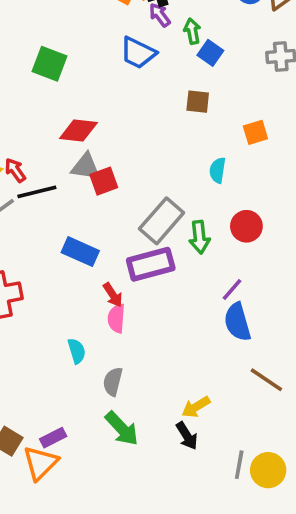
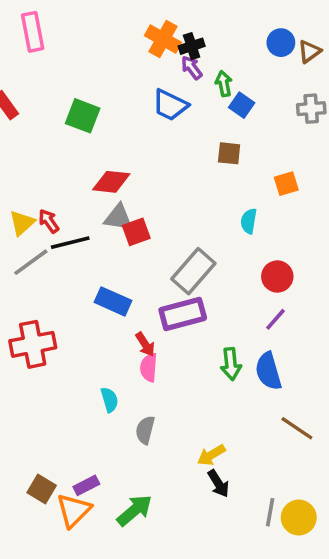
green arrow: (199, 237) -> (231, 364), moved
purple line: (232, 289) -> (276, 319), moved
yellow arrow: (196, 407) -> (211, 455), moved
green arrow: (122, 429) -> (134, 510), moved, turned -87

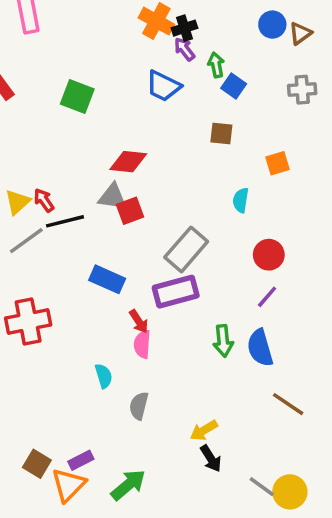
red diamond: (111, 182) -> (128, 162), moved
gray line: (270, 512) -> (262, 487), turned -64

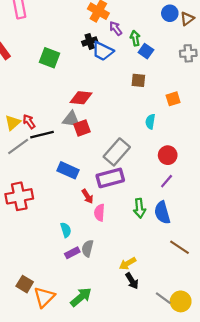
black cross: (184, 28) -> (90, 41), moved
pink semicircle: (142, 344) -> (99, 213), moved
purple rectangle: (81, 460) -> (72, 253), moved

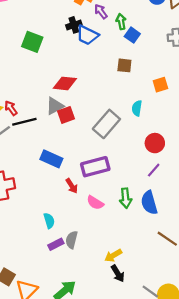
gray triangle: (71, 119) -> (55, 106), turned -36
gray rectangle: (117, 152) -> (106, 124), moved
pink semicircle: (99, 213) -> (95, 203), moved, turned -63

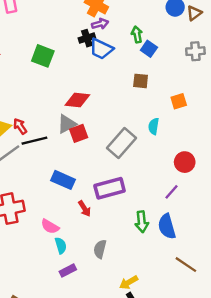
purple arrow: (101, 11) -> (100, 24), moved, turned 112
red circle: (155, 143) -> (185, 162), moved
pink semicircle: (95, 203) -> (50, 226), moved
gray semicircle: (72, 240) -> (100, 249), moved

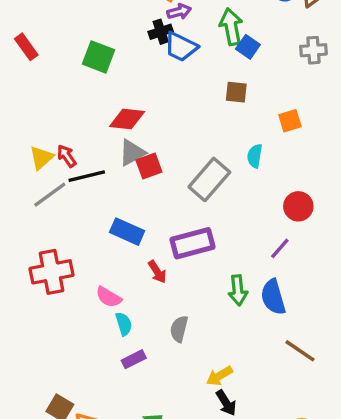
green arrow: (137, 34) -> (231, 27), size x1.5
red diamond: (77, 100) -> (127, 119), moved

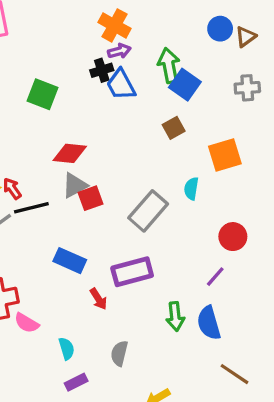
blue trapezoid: (181, 47) -> (121, 85), turned 36
blue square: (248, 47) -> (185, 85), size x1.4
brown square: (236, 92) -> (174, 128), turned -35
orange square: (290, 121) -> (225, 155), size x1.5
pink semicircle: (109, 297) -> (27, 323), moved

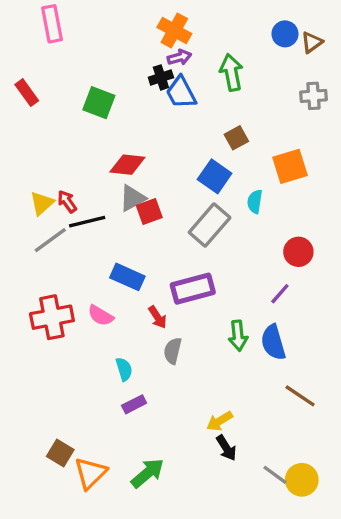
blue square: (185, 85) -> (215, 176), moved
pink semicircle: (27, 323) -> (101, 316), moved
gray semicircle: (119, 353) -> (173, 351), moved

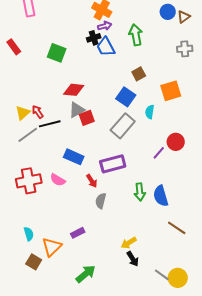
purple line: (280, 294) -> (159, 153), moved
cyan semicircle: (124, 369) -> (29, 234), moved
orange triangle: (91, 473) -> (52, 247), moved

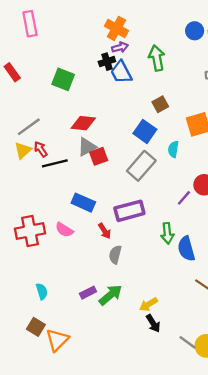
gray line: (28, 135) -> (29, 127), moved
green arrow: (140, 192) -> (167, 233), moved
cyan semicircle: (29, 234) -> (42, 291), moved
orange triangle: (52, 247) -> (57, 340), moved
green arrow: (86, 274) -> (111, 295), moved

